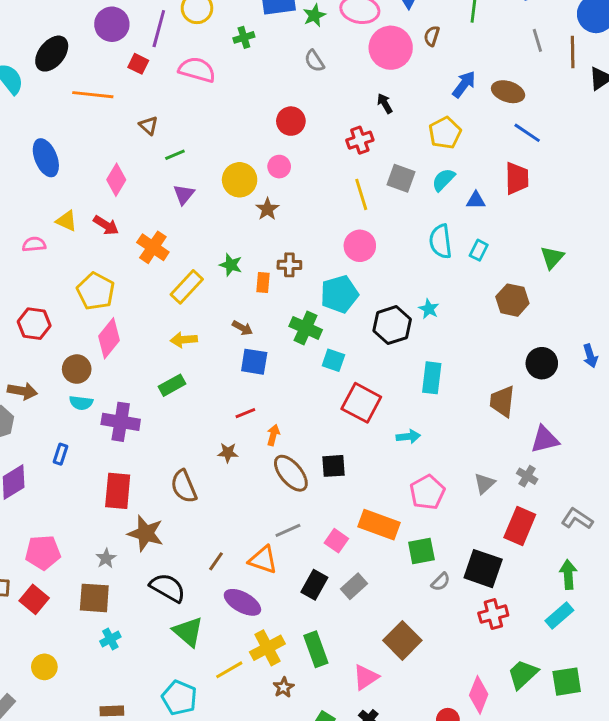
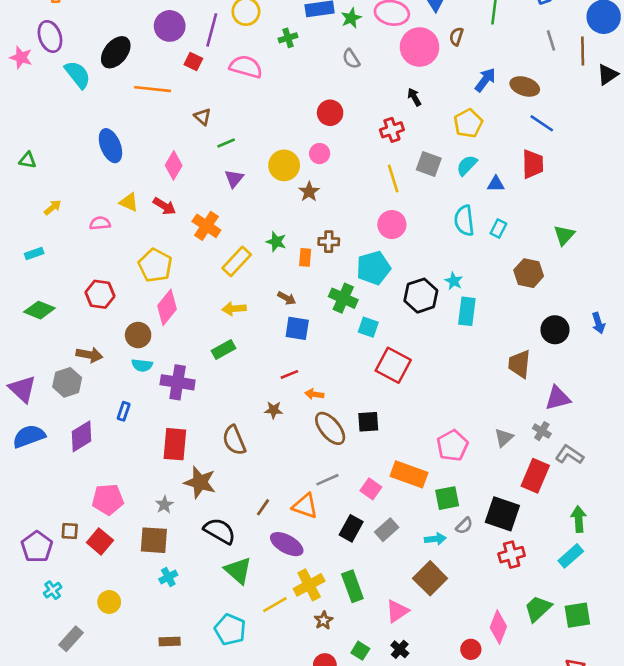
cyan rectangle: (432, 378) -> (467, 311), moved
orange arrow: (273, 435) -> (314, 394), turned -96
cyan arrow: (408, 437) -> (435, 539), moved
gray L-shape: (577, 519) -> (569, 455), moved

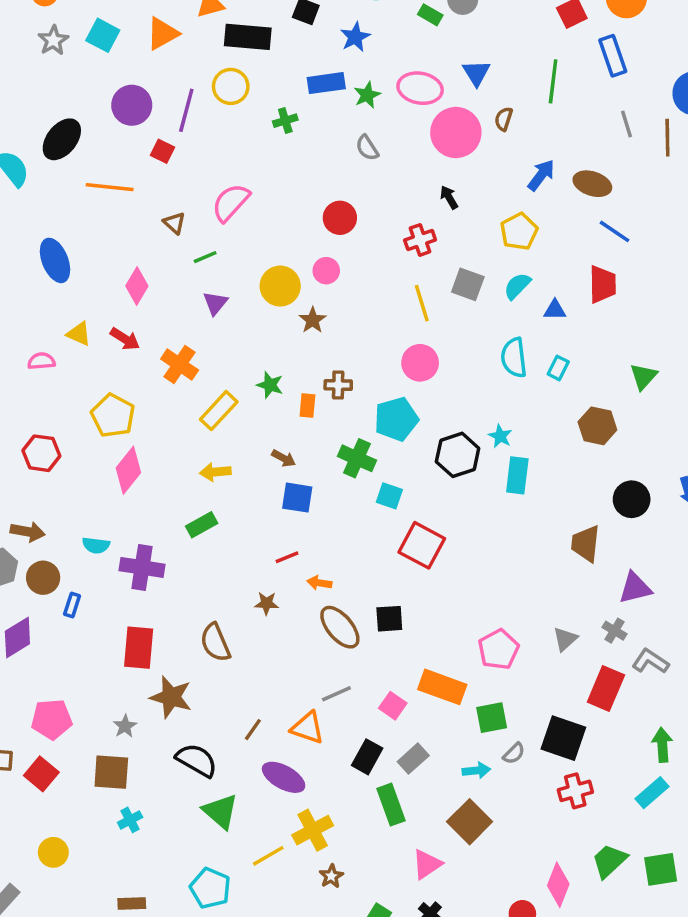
pink semicircle: (246, 67) -> (231, 202), moved, turned -64
brown circle: (138, 335) -> (43, 578), moved
green rectangle: (352, 586) -> (391, 805), moved

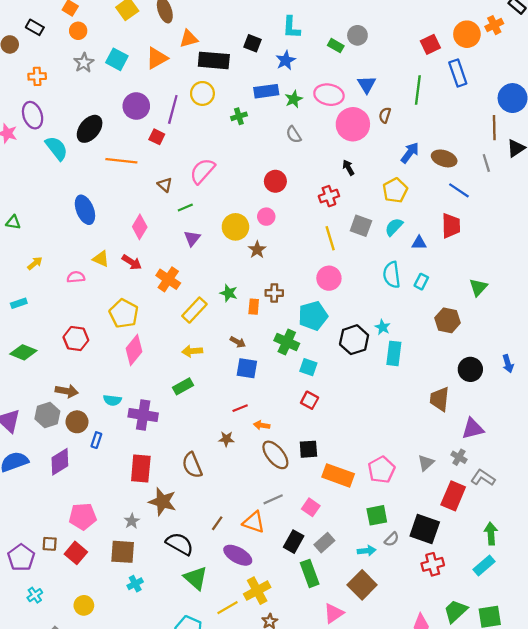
gray line: (626, 124) -> (486, 163), moved
red square: (422, 545) -> (310, 400), moved, size x0.6
orange rectangle: (442, 687) -> (338, 475), moved

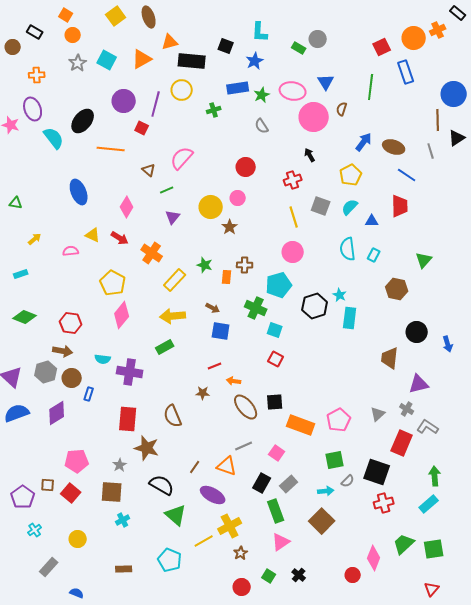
red hexagon: (76, 339) -> (71, 323), moved
yellow arrow: (192, 351) -> (173, 316), size x1.4
blue arrow: (508, 364) -> (448, 344), moved
pink triangle: (334, 613) -> (281, 542), moved

